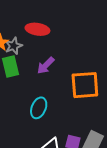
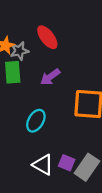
red ellipse: (37, 29) -> (47, 37), turned 35

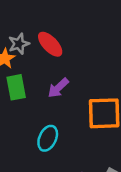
gray star: (19, 51) -> (19, 44), moved

